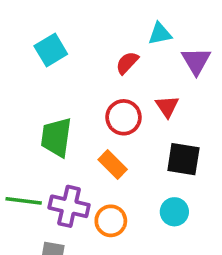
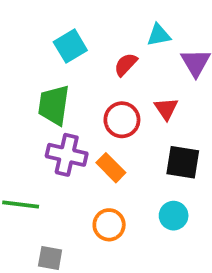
cyan square: (51, 50) -> (70, 46), moved
green trapezoid: (56, 137) -> (54, 105), moved
purple cross: (69, 206) -> (67, 155), moved

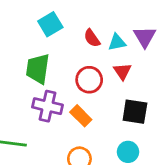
cyan triangle: (159, 35) -> (117, 42), moved
red semicircle: (126, 65) -> (92, 38), turned -78

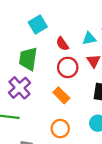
red semicircle: (92, 38) -> (62, 44), moved
purple cross: (48, 106) -> (19, 88), moved, turned 35

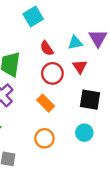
cyan square: (38, 25) -> (33, 16), moved

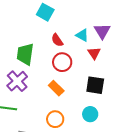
cyan square: (33, 16) -> (45, 12), turned -30
cyan triangle: (75, 43) -> (82, 35), turned 40
red triangle: (80, 67) -> (94, 53), moved

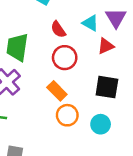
red triangle: (94, 53) -> (106, 46), turned 40
orange circle: (55, 119) -> (67, 115), moved

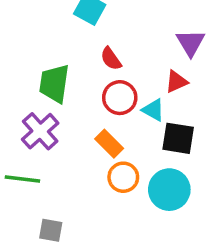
cyan triangle: (90, 23) -> (153, 110), moved
cyan circle: (101, 124) -> (169, 190), size x1.5

